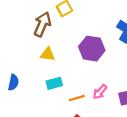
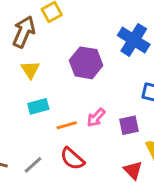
yellow triangle: (48, 54) -> (30, 70), turned 49

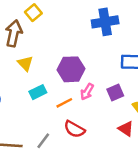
blue cross: (134, 40) -> (105, 22), turned -30
purple hexagon: (86, 63) -> (71, 69), moved

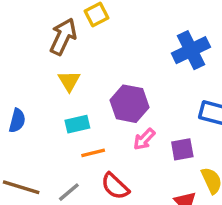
blue cross: (105, 22) -> (191, 50), turned -30
orange line: (64, 103) -> (93, 153), moved

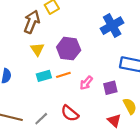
purple hexagon: (130, 104) -> (69, 49), moved
orange line: (93, 153) -> (63, 75), moved

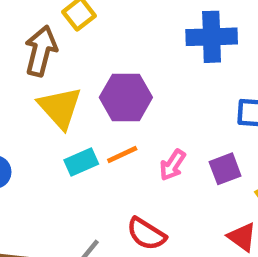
blue cross: (112, 26) -> (212, 37), turned 35
yellow triangle: (37, 49) -> (60, 108), size x1.5

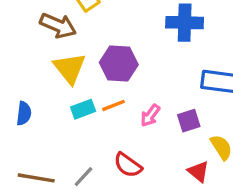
brown arrow: (41, 51) -> (58, 26), turned 96

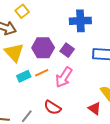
pink arrow: (150, 116) -> (64, 77), size x1.5
purple square: (189, 121) -> (67, 50), moved, turned -32

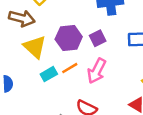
purple square: (67, 50) -> (98, 38), turned 32

